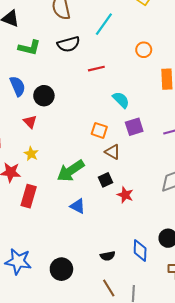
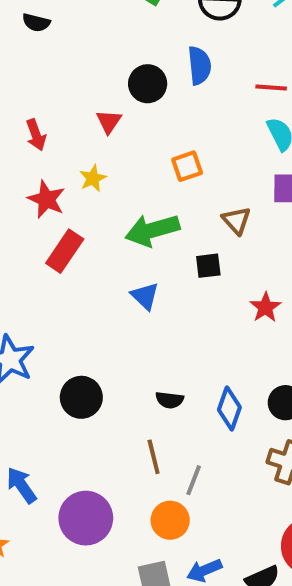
red line: (96, 69) -> (271, 88), moved
blue semicircle: (18, 86) -> (199, 66), moved
orange square: (99, 130) -> (187, 166), moved, turned 35
red star: (125, 195) -> (265, 307), moved

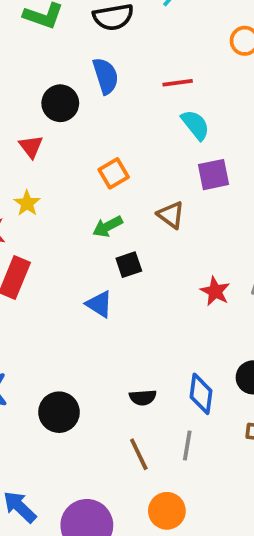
green arrow: (152, 230) -> (108, 226), moved, size x0.6
black square: (208, 266) -> (129, 265), moved
gray line: (194, 480) -> (187, 446), moved

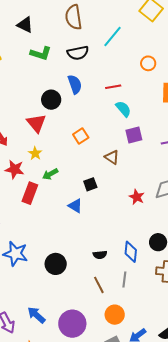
red triangle: (31, 147) -> (36, 123), size x1.5
green arrow: (108, 226) -> (50, 174), moved

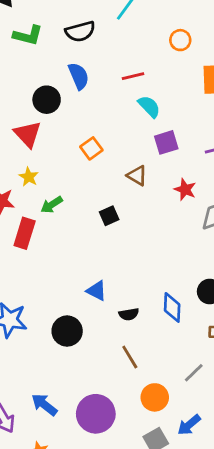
red star: (137, 197) -> (185, 190), moved
blue triangle: (75, 206) -> (97, 291), moved
gray line: (124, 280) -> (194, 373), moved, turned 42

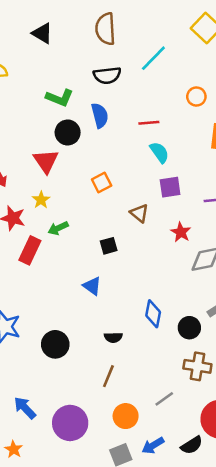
green L-shape: (28, 35) -> (60, 98), moved
blue triangle: (97, 291) -> (92, 286), moved
blue diamond: (172, 307) -> (153, 314), moved
brown line: (130, 357) -> (108, 376), turned 45

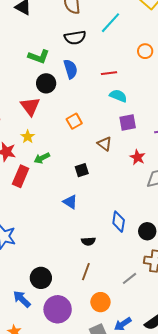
cyan semicircle: (159, 152) -> (118, 96), turned -30
black circle: (55, 344) -> (41, 278), moved
gray line: (164, 399) -> (129, 278), moved

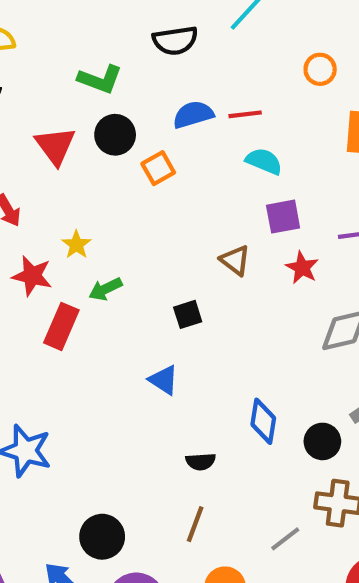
blue semicircle: (71, 69) -> (193, 115), moved, turned -90
red triangle: (30, 106) -> (55, 146), moved
orange square: (74, 121) -> (158, 168), moved
red star: (137, 157) -> (302, 268), moved

